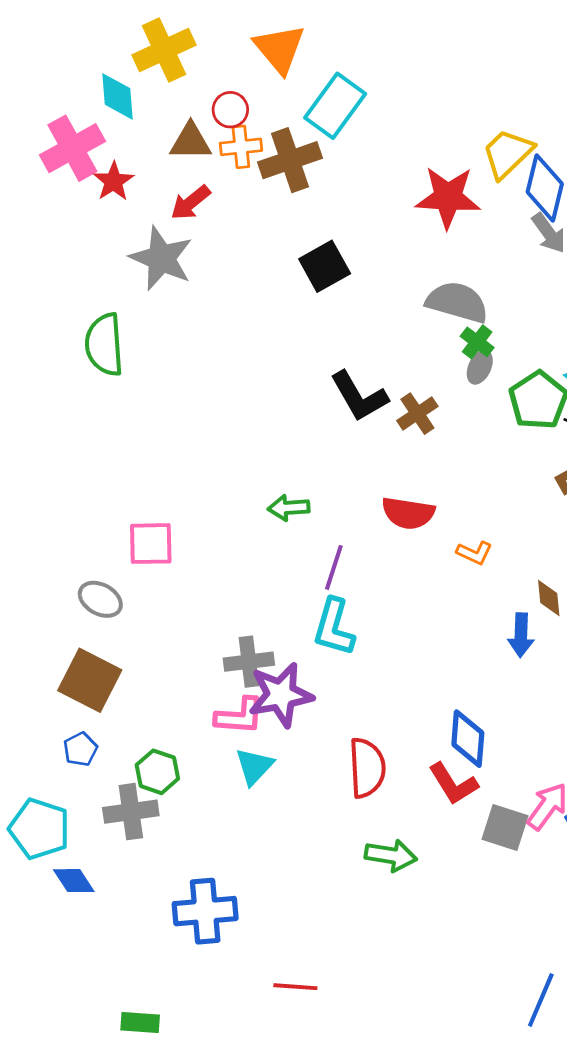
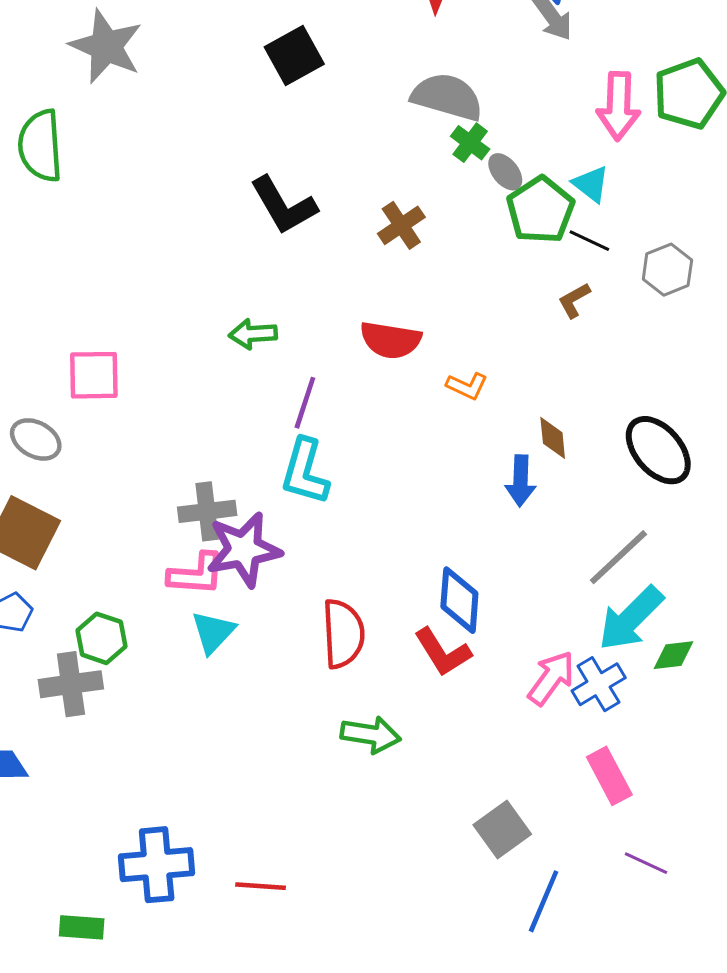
gray ellipse: (480, 367) -> (505, 172), moved, turned -64
black L-shape: (359, 396) -> (284, 205), moved
gray square: (505, 828) -> (502, 829), moved, turned 36
blue cross: (205, 911) -> (157, 865), moved

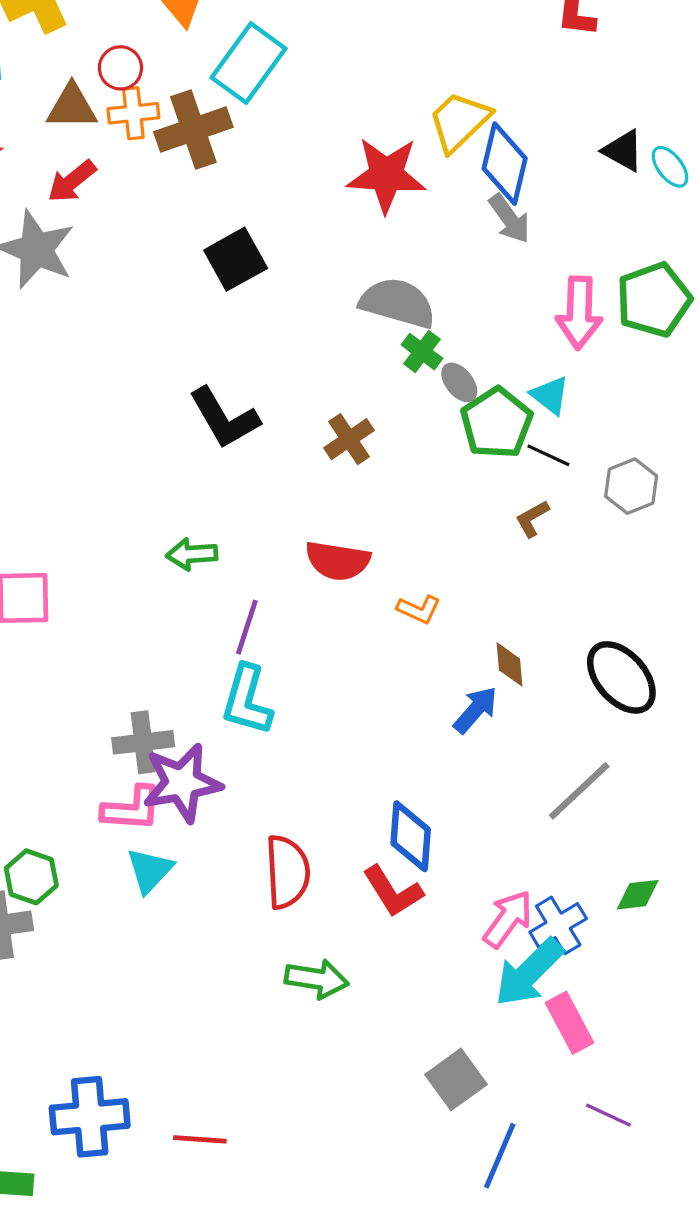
blue arrow: (521, 481) -> (475, 710), turned -141
cyan arrow: (631, 618) -> (529, 972), moved

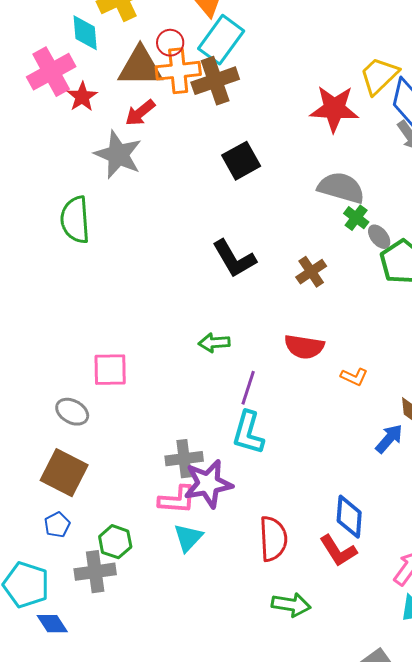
cyan rectangle: (249, 63) -> (221, 40), moved
brown triangle: (72, 107) -> (140, 67), size x1.4
orange cross: (133, 113) -> (178, 71), size x1.4

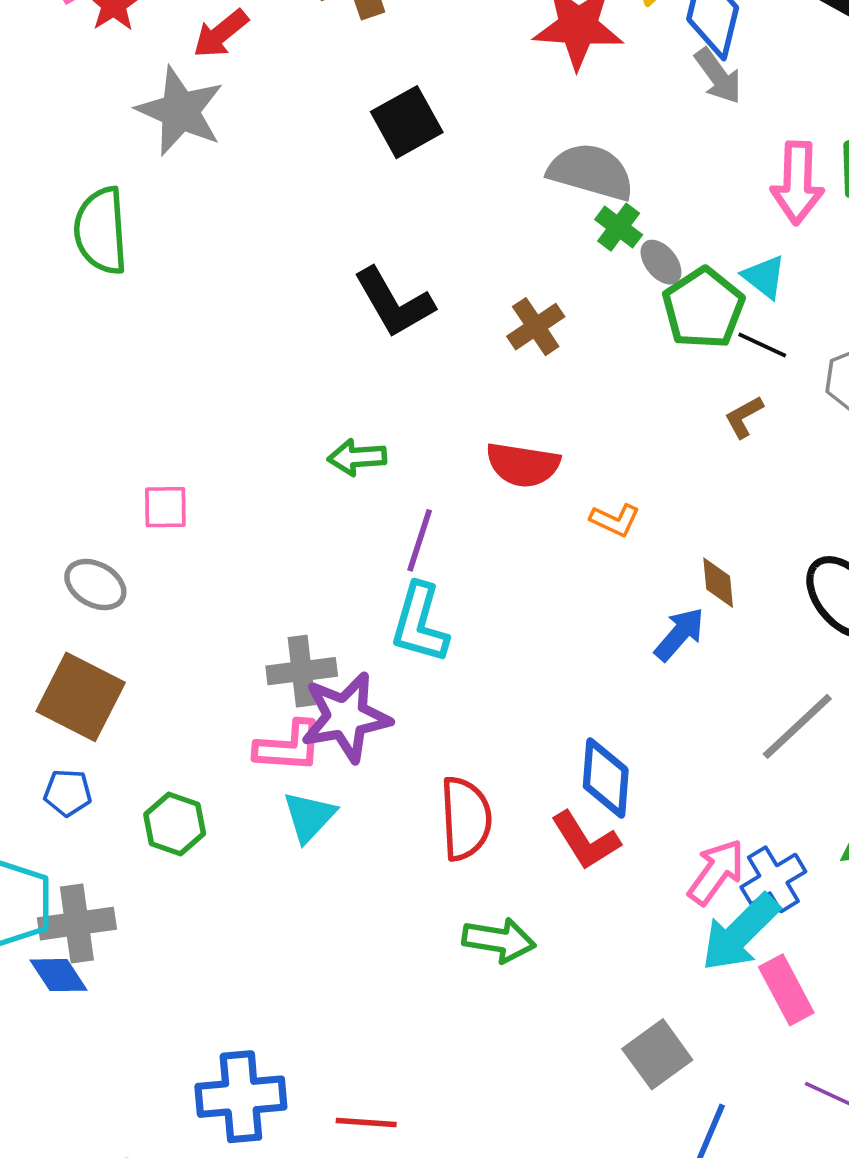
pink square: (110, 370) -> (165, 507), size x0.7
blue pentagon: (57, 525) -> (68, 793), turned 30
gray cross: (95, 572) -> (77, 924), moved

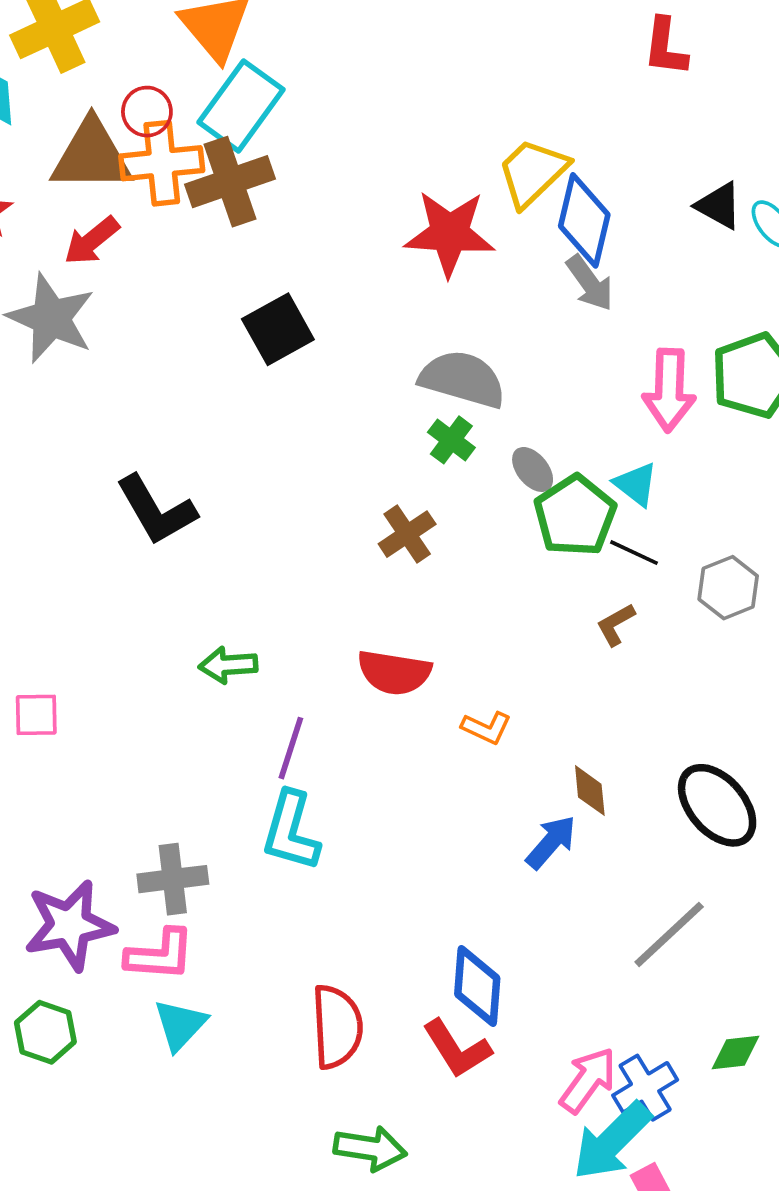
green cross: (619, 227) -> (451, 440), moved
black L-shape: (394, 303) -> (156, 510), moved
purple star: (346, 717) -> (69, 925), moved

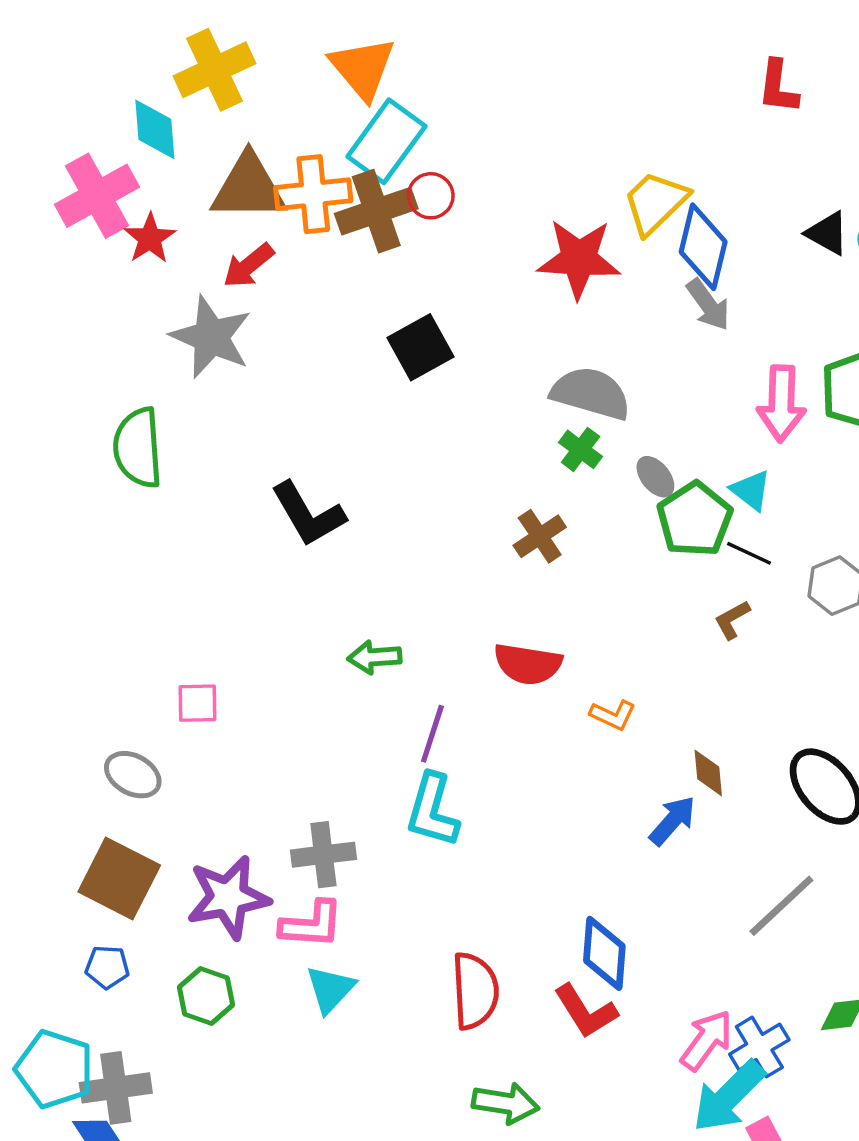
red circle: (147, 112) -> (431, 196), moved

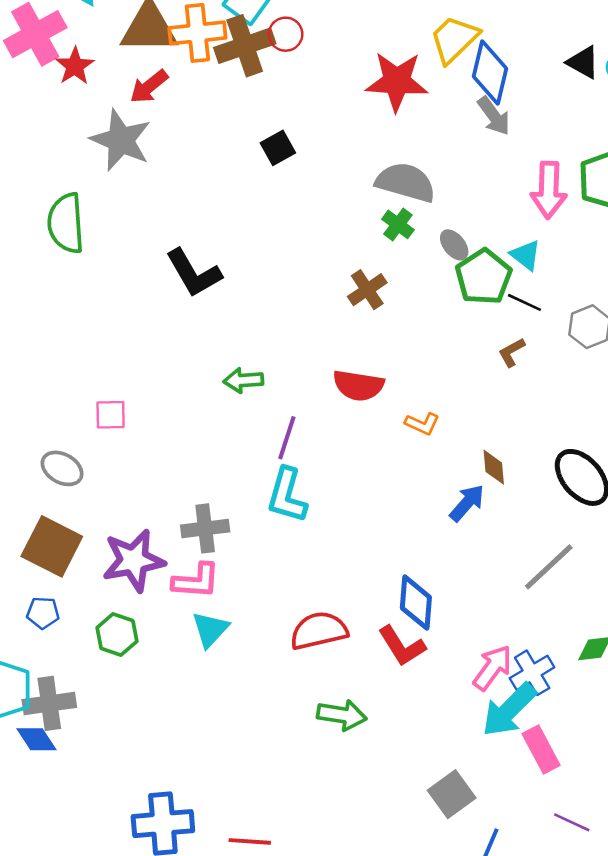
black square: (421, 347) -> (278, 148), size x0.7
red semicircle: (475, 991) -> (319, 631), turned -100

